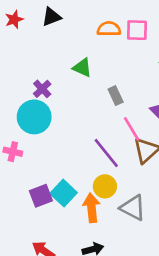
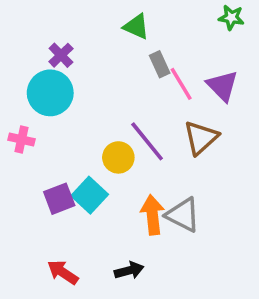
green triangle: (82, 68) -> (136, 27), moved
pink line: (132, 129) -> (181, 84), moved
yellow circle: (105, 186) -> (118, 157), moved
orange arrow: (92, 208) -> (152, 215), moved

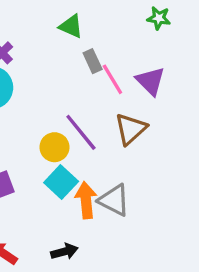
cyan square: (90, 195) -> (61, 182), moved

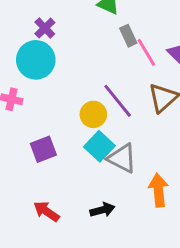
orange arrow: (86, 200) -> (158, 190), moved
gray triangle: (114, 200) -> (122, 158), moved

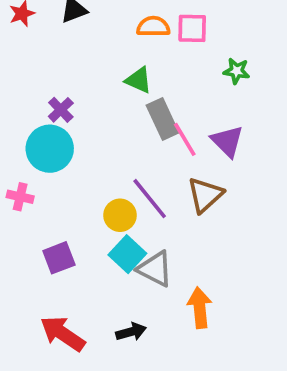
gray rectangle: (128, 36) -> (163, 119), size x1.5
red arrow: (46, 211) -> (63, 334), size x1.4

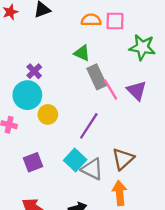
green star: (237, 71) -> (142, 47), size x1.6
brown triangle: (205, 195) -> (123, 159), moved
purple line: (150, 199) -> (89, 126), turned 72
yellow circle: (120, 215) -> (48, 114), moved

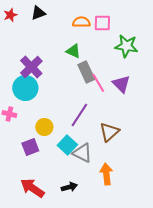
purple cross: (34, 71) -> (31, 67), size x1.6
yellow circle: (48, 114) -> (44, 127), moved
brown triangle: (123, 159) -> (109, 132), moved

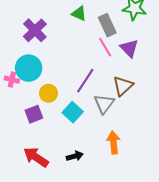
gray rectangle: (86, 72) -> (107, 25), moved
cyan circle: (25, 88) -> (29, 68), moved
brown triangle: (109, 132) -> (123, 86), moved
gray triangle: (82, 153) -> (104, 104), moved, turned 40

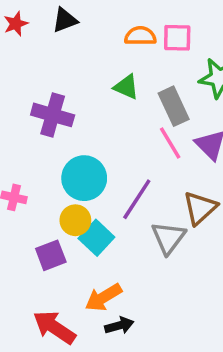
purple cross: (35, 30) -> (53, 115), turned -30
cyan circle: (29, 68) -> (84, 178), moved
cyan square: (73, 112) -> (96, 238), moved
orange arrow: (114, 143) -> (103, 297), moved, turned -115

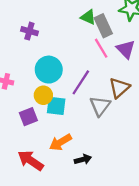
green triangle: (126, 87) -> (88, 17), moved
purple cross: (53, 115) -> (29, 31), size x0.7
cyan square: (96, 238) -> (56, 106), turned -36
black arrow: (119, 326) -> (83, 159), moved

